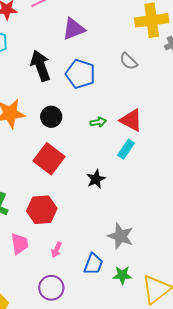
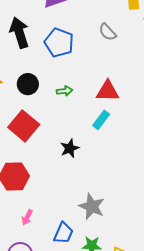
red triangle: (131, 120) -> (108, 91), turned -30
green arrow: (98, 122) -> (65, 91), moved

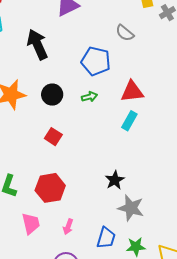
blue pentagon: (59, 43) -> (96, 61), moved
red square: (24, 126) -> (53, 137), size x0.6
black star: (70, 148) -> (115, 180), moved

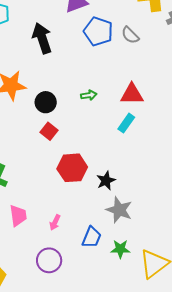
blue pentagon: (96, 61) -> (98, 31), moved
black circle: (52, 95) -> (46, 102), moved
red hexagon: (50, 188) -> (72, 168), moved

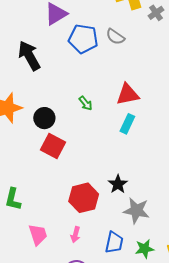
green arrow: (89, 95) -> (86, 103), turned 70
red square: (49, 131) -> (53, 146), size x1.4
red hexagon: (72, 168) -> (84, 198), moved

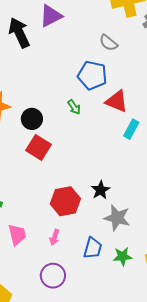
blue pentagon: (83, 39) -> (92, 75), moved
black arrow: (29, 56) -> (19, 33), moved
red triangle: (128, 94) -> (117, 101), turned 30
cyan rectangle: (127, 124) -> (131, 129), moved

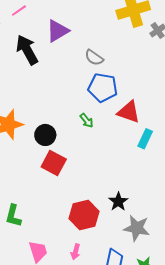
gray semicircle: (108, 43) -> (94, 58), moved

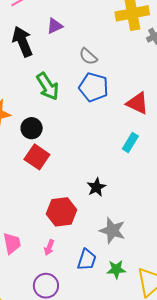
purple triangle: (58, 31) -> (55, 26), size x0.7
red triangle: (129, 112) -> (137, 103), moved
green arrow: (87, 120) -> (48, 86), moved, size x1.8
black star: (118, 202) -> (96, 187), moved

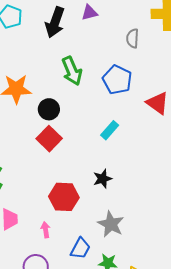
black arrow: (22, 42) -> (55, 22), turned -148
gray semicircle: (88, 56) -> (133, 38), moved, turned 42
cyan rectangle: (130, 143) -> (110, 130), moved
pink arrow: (49, 247) -> (46, 230), turned 140

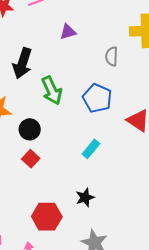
black arrow: (55, 22) -> (22, 63), moved
red square: (49, 139) -> (31, 159), size x0.7

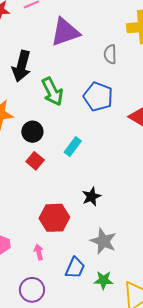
purple triangle: (68, 32) -> (65, 32), size x1.8
cyan rectangle: (91, 149) -> (73, 147), moved

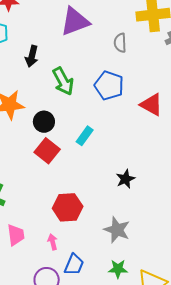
black arrow: (22, 66) -> (32, 56), size x0.7
red square: (35, 161) -> (47, 151), size x1.4
black star: (91, 197) -> (125, 179), moved
blue trapezoid: (75, 268) -> (74, 265), moved

